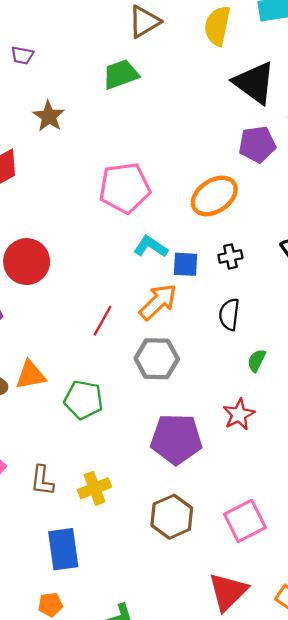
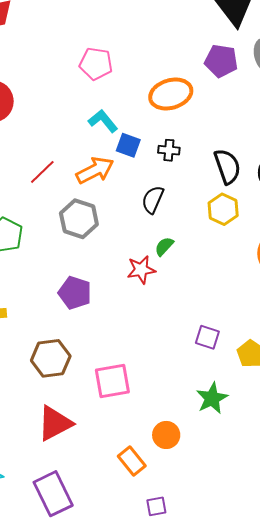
pink pentagon: (125, 188) -> (96, 64), size x0.7
red star: (239, 415) -> (141, 270), moved
purple pentagon: (176, 439) -> (75, 293), size x0.7
red triangle: (228, 592) -> (55, 423), moved

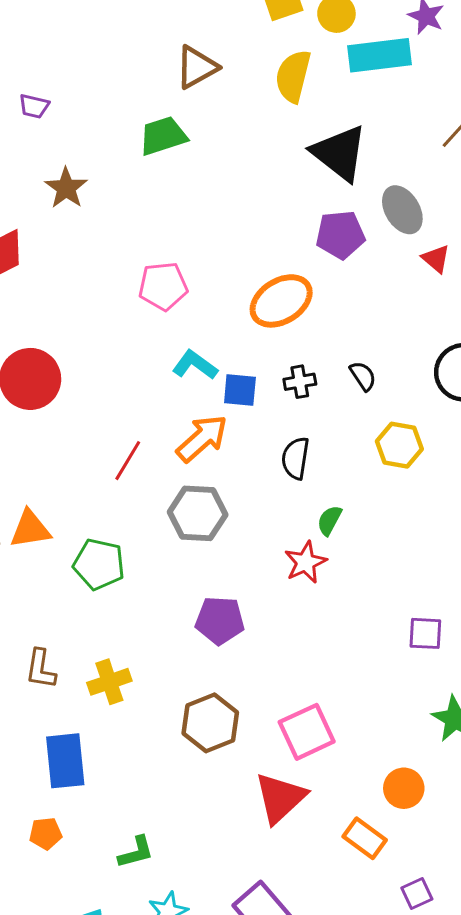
black semicircle: (227, 166) -> (363, 376), moved, size x0.6
red triangle: (55, 423) -> (280, 798), moved

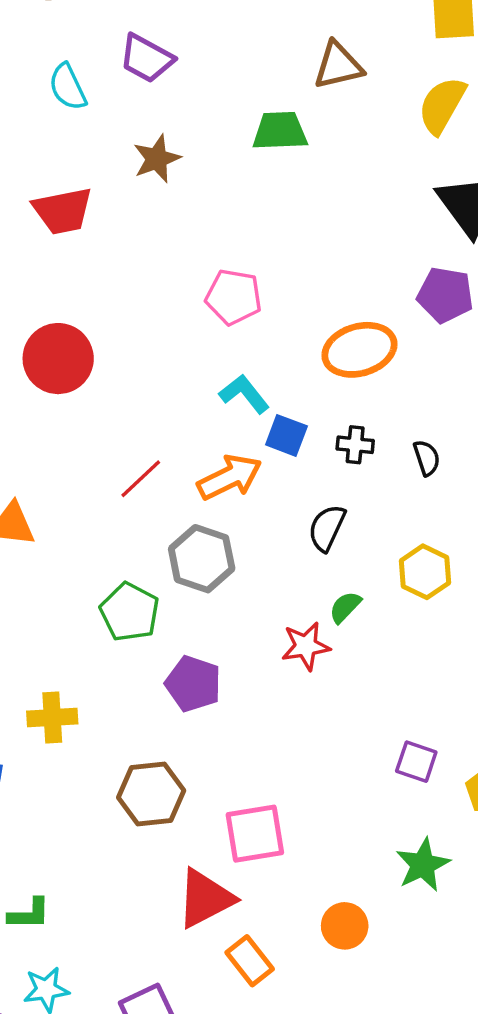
purple trapezoid: (34, 106) -> (146, 58), size x1.6
yellow hexagon: (399, 445) -> (425, 572), moved
green pentagon: (99, 564) -> (130, 612), moved
orange rectangle: (365, 838) -> (250, 961), moved

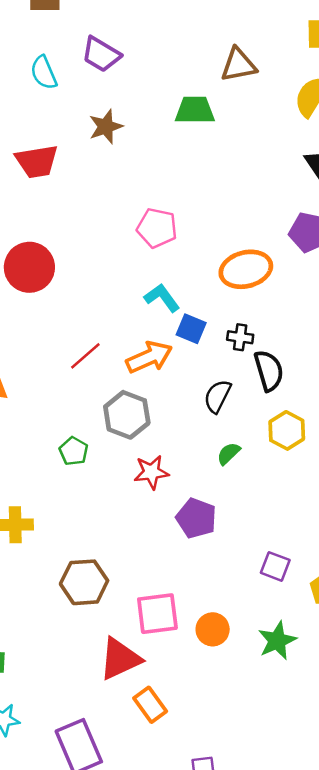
black semicircle: (427, 458) -> (269, 371), moved, size x1.6
green pentagon: (130, 612) -> (74, 451), size x0.7
red star: (306, 646) -> (151, 472), moved
purple pentagon: (193, 684) -> (196, 518), moved
orange circle: (345, 926) -> (213, 629), moved

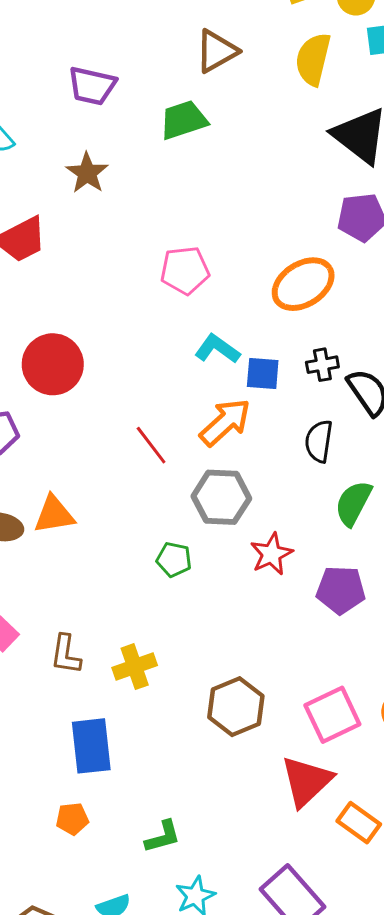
purple trapezoid: (101, 54) -> (92, 86), moved
red line: (85, 356) -> (151, 445), turned -68
green semicircle: (228, 454) -> (353, 503), size x1.5

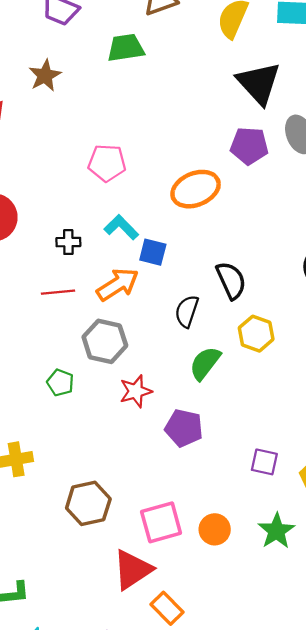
black cross: (322, 365) -> (68, 242), moved
red line: (151, 445) -> (58, 292), turned -68

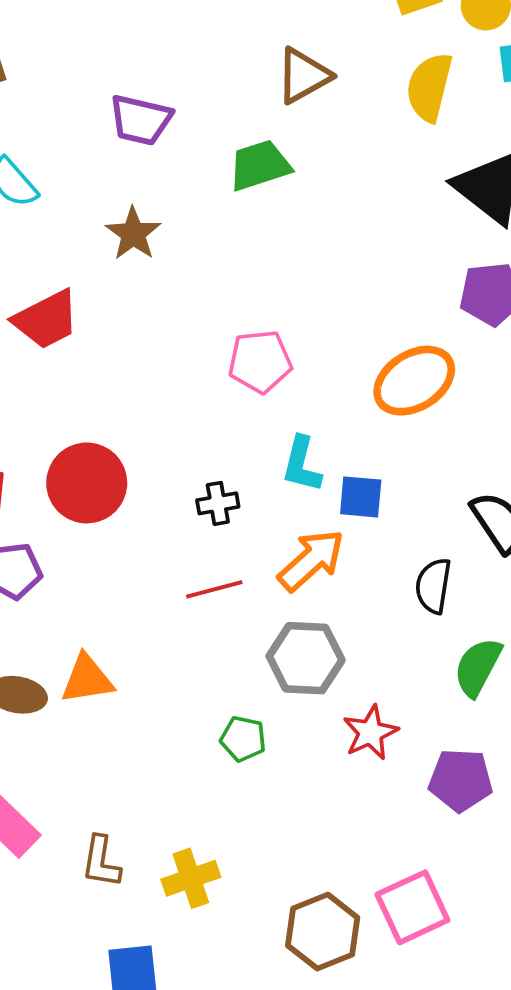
cyan L-shape: (121, 227) -> (302, 464), turned -112
pink square: (161, 522) -> (412, 907), moved

